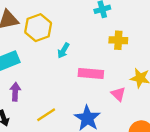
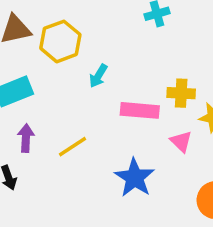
yellow cross: (118, 40) -> (181, 93), moved
yellow line: (46, 115) -> (72, 147), moved

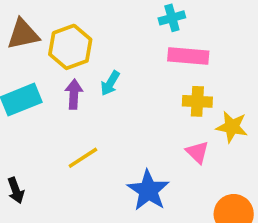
pink rectangle: (140, 110) -> (188, 56), moved
purple arrow: (26, 138) -> (74, 94), moved

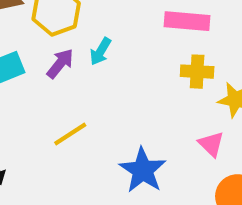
purple arrow: (74, 94) -> (60, 63), turned 36
pink triangle: (197, 152) -> (211, 144), moved

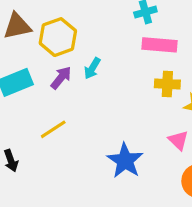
yellow line: (70, 134) -> (53, 129), moved

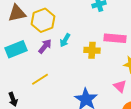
pink rectangle: (160, 45) -> (115, 38), moved
yellow cross: (167, 84) -> (92, 50), moved

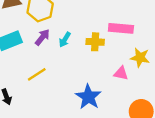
cyan arrow: (65, 40) -> (65, 40), moved
pink triangle: (120, 86) -> (121, 73), moved, turned -32

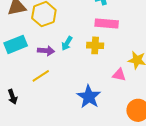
pink rectangle: (121, 28) -> (107, 23), moved
purple arrow: (42, 37) -> (46, 51), moved, turned 56

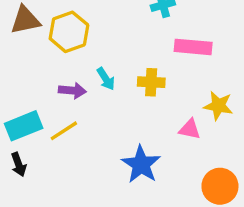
pink rectangle: (107, 23) -> (193, 47), moved
cyan arrow: (67, 43) -> (106, 79), turned -64
cyan rectangle: (16, 44) -> (24, 126), moved

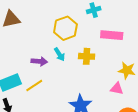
yellow hexagon: (69, 32) -> (65, 28), moved
pink triangle: (190, 129) -> (117, 89), moved

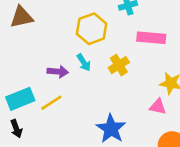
yellow cross: (87, 56) -> (119, 65), turned -35

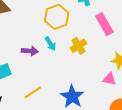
pink rectangle: (151, 38) -> (104, 24), turned 55
yellow line: (51, 103) -> (33, 92), moved

